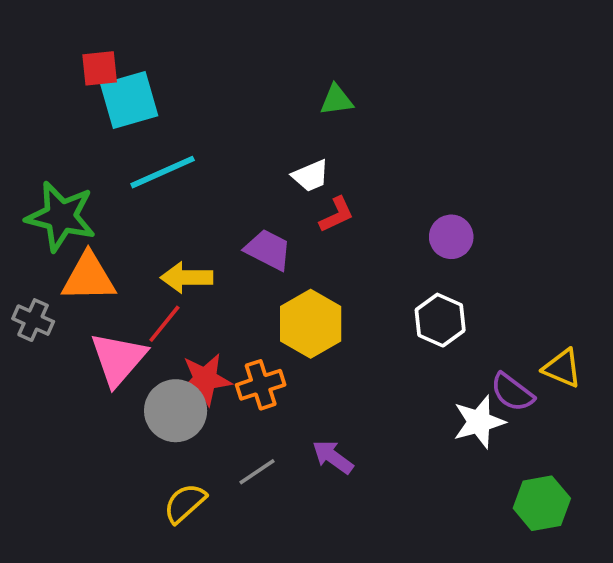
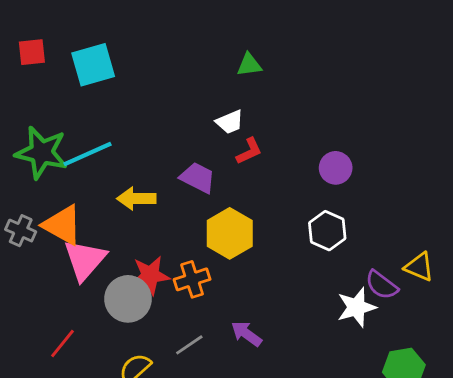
red square: (100, 68) -> (32, 52), moved
cyan line: (163, 172) -> (88, 154), moved
orange triangle: (89, 278) -> (62, 225), moved, turned 30
red line: (164, 324) -> (62, 343), moved

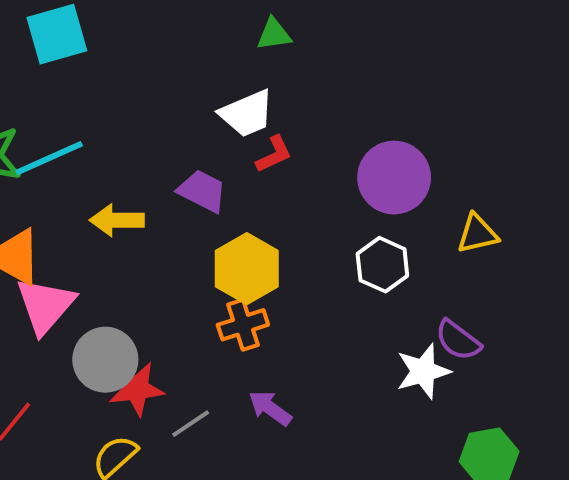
white trapezoid: (230, 122) -> (247, 114), size x1.4
purple circle: (336, 168) -> (394, 178), size x1.6
yellow triangle: (419, 267) -> (477, 234), moved, turned -36
red star: (150, 275) -> (136, 389), moved
orange cross: (192, 279) -> (243, 325), moved

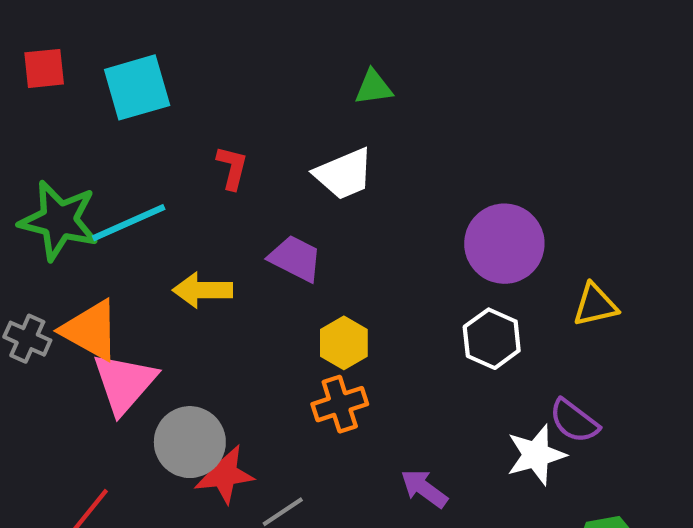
red L-shape: (274, 154) -> (232, 168), moved, turned -51
yellow hexagon: (247, 269) -> (344, 343), size x0.7
purple arrow: (270, 408) -> (424, 489), moved

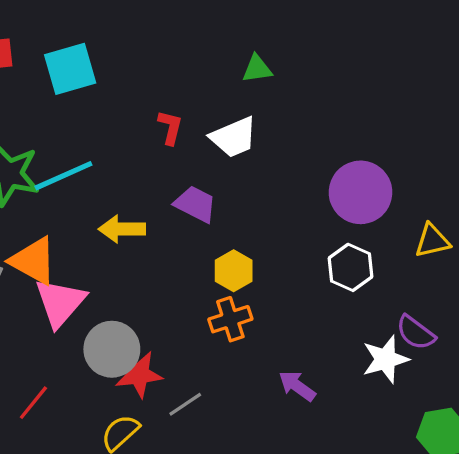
red L-shape: (232, 168) -> (170, 127), moved

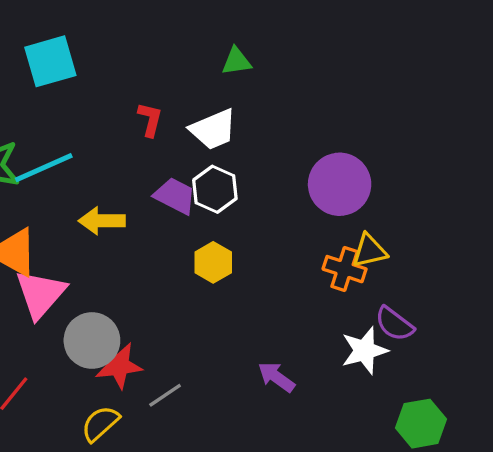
yellow triangle: (432, 241) -> (369, 251), moved
white hexagon: (350, 267) -> (215, 189), moved
orange cross: (230, 319) -> (345, 269), moved, turned 36

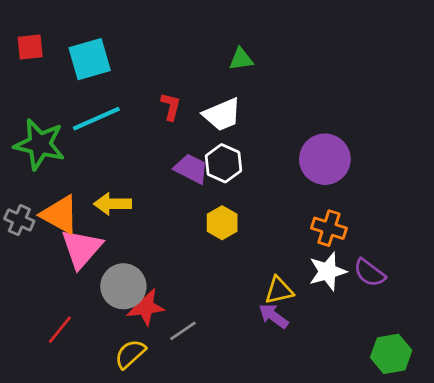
cyan line: (44, 168) -> (96, 119), moved
yellow arrow: (102, 221) -> (113, 204), moved
yellow triangle: (369, 251) -> (279, 290), moved
white star: (364, 350) -> (328, 271), moved

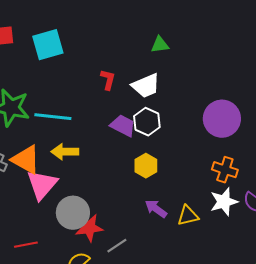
cyan line: (96, 119) -> (53, 117), moved, turned 30
purple arrow: (274, 316) -> (156, 209), moved
red line: (60, 330) -> (26, 245), turned 40

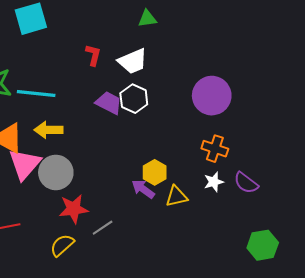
yellow hexagon: (146, 166) -> (155, 172), moved
white star: (224, 202) -> (214, 182), size x0.7
gray circle: (73, 213) -> (56, 172), moved

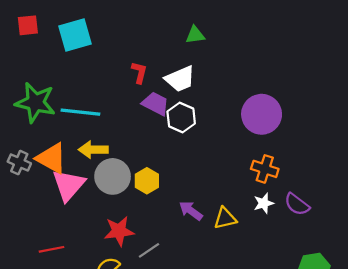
purple trapezoid: (109, 103) -> (155, 104), moved
gray circle: (56, 172) -> (113, 176), moved
yellow hexagon: (155, 172) -> (147, 181), moved

